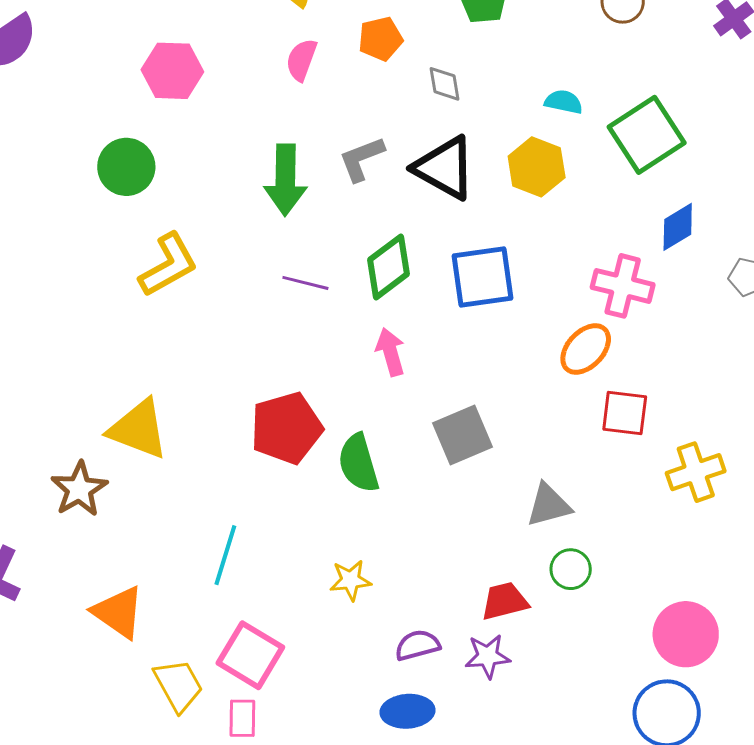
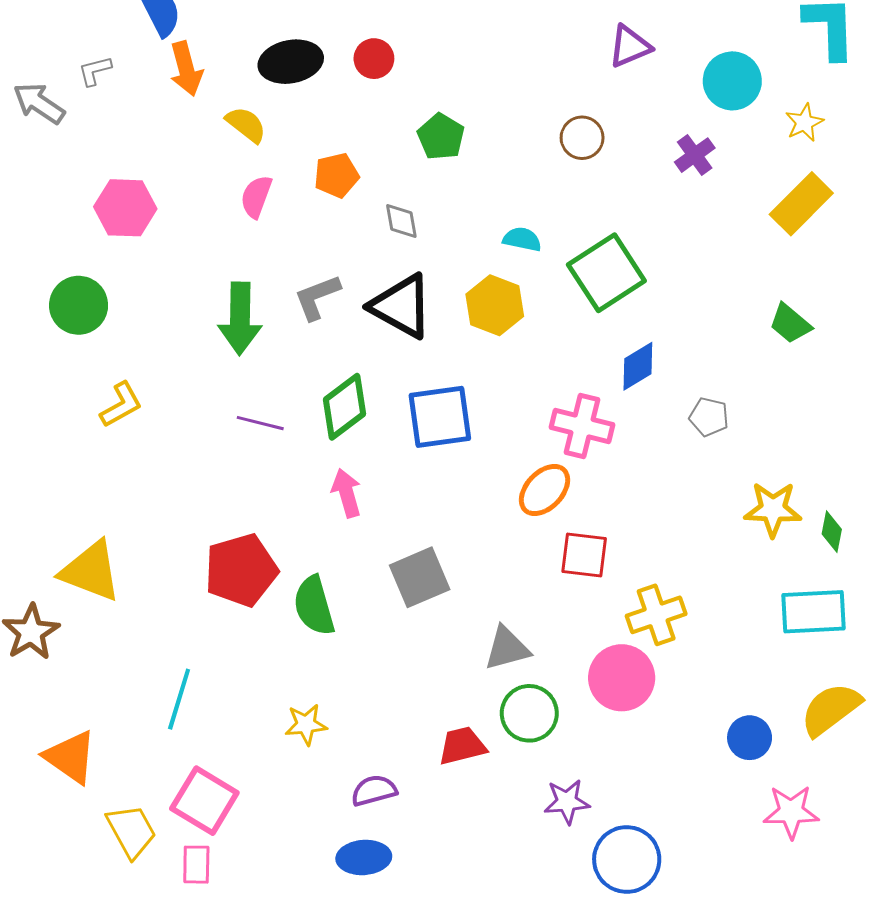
yellow L-shape: (168, 265) -> (121, 405), size x0.7
green circle: (571, 569) -> (529, 713), size x1.4
pink circle: (686, 634) -> (622, 678), moved
purple star: (488, 656) -> (567, 802), moved

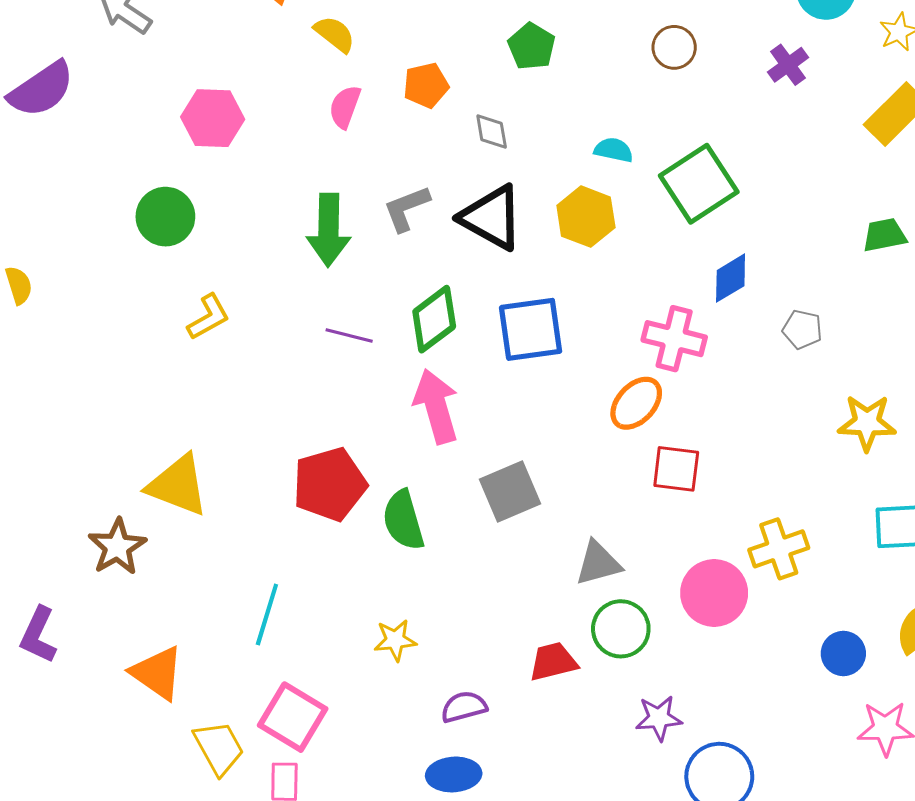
green trapezoid: (790, 324) -> (884, 235), turned 129
pink arrow: (347, 493) -> (436, 406), size x1.5
yellow cross: (656, 615) -> (779, 549), moved

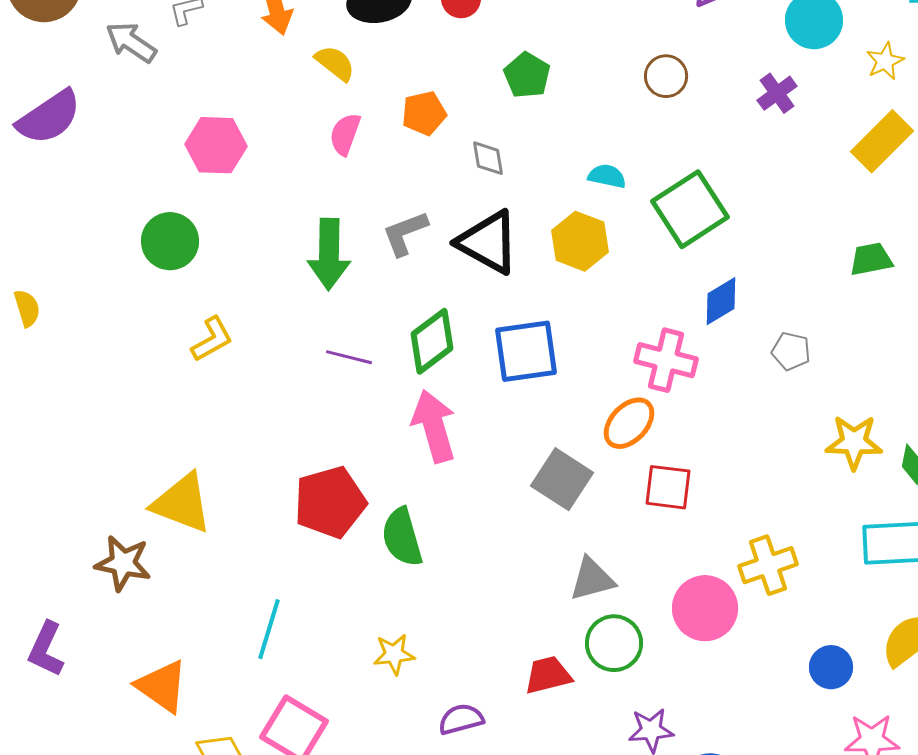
gray square: (510, 491) -> (562, 479), moved, turned -34
brown star: (117, 547) -> (123, 563), turned -30

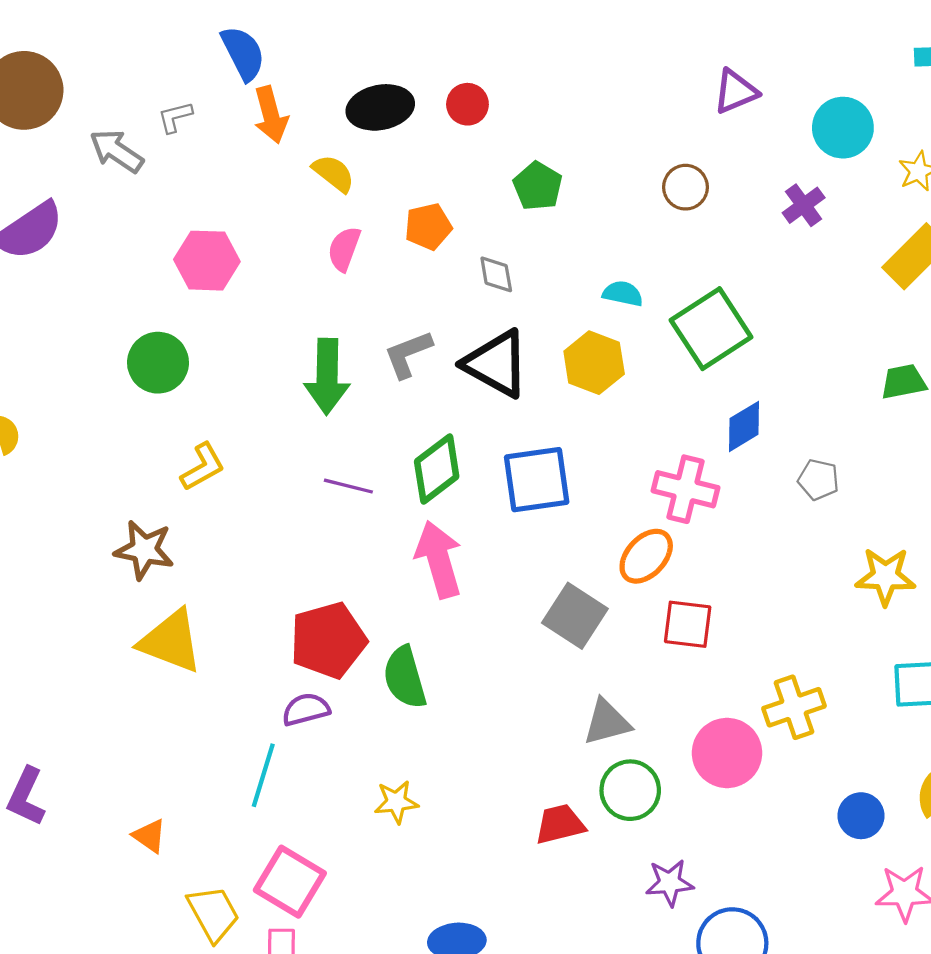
brown star: (123, 563) -> (144, 550), moved
orange triangle: (162, 686) -> (150, 836), size x0.6
purple semicircle: (461, 719) -> (306, 709), moved

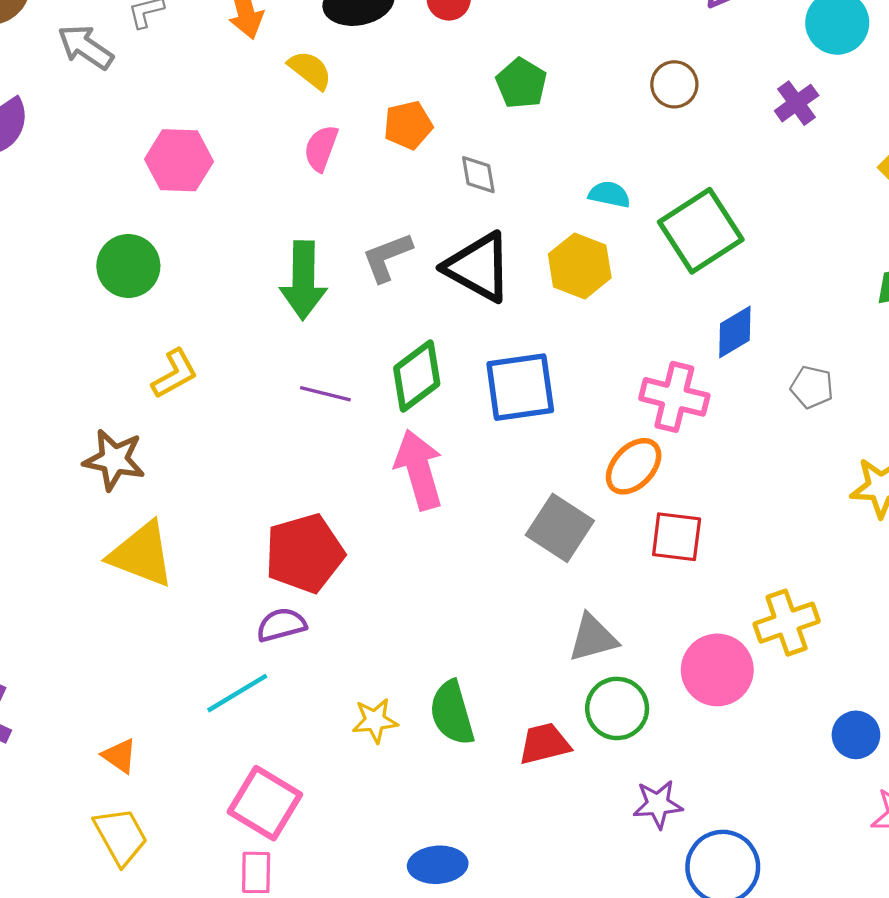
green semicircle: (405, 677) -> (452, 713), moved
cyan line: (263, 775) -> (237, 693), turned 42
yellow trapezoid: (213, 914) -> (121, 836), moved

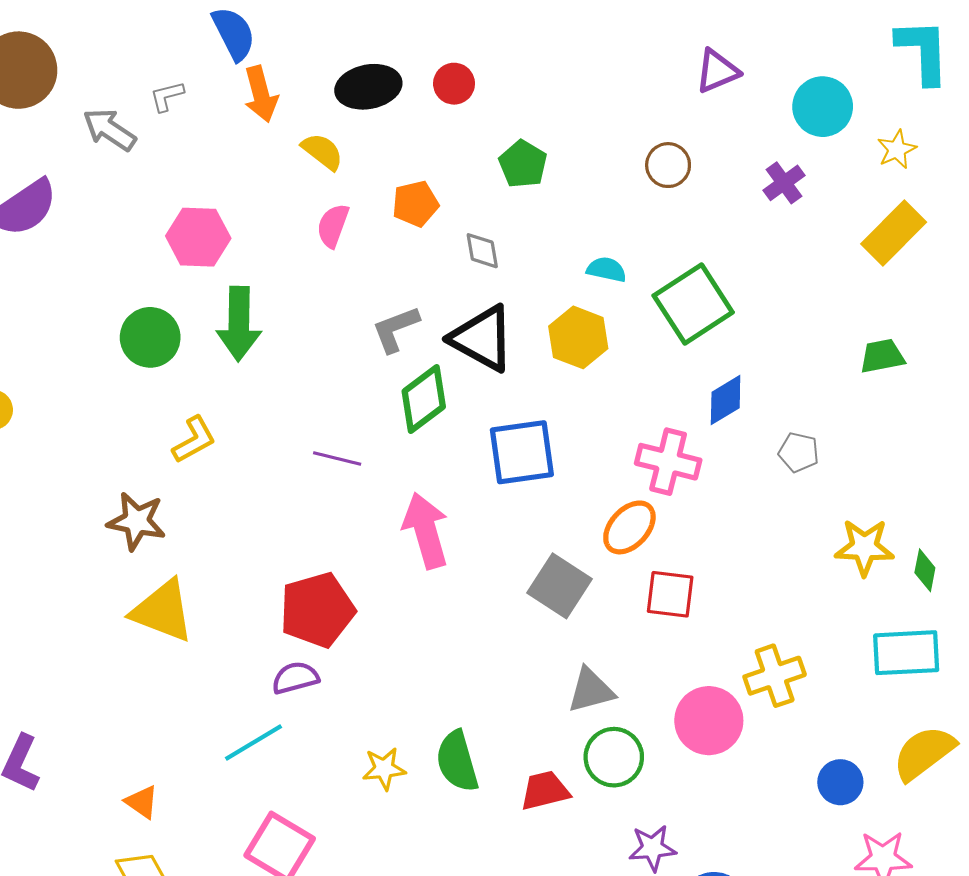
green arrow: (303, 280) -> (239, 324), moved
green diamond: (417, 376) -> (424, 399), moved

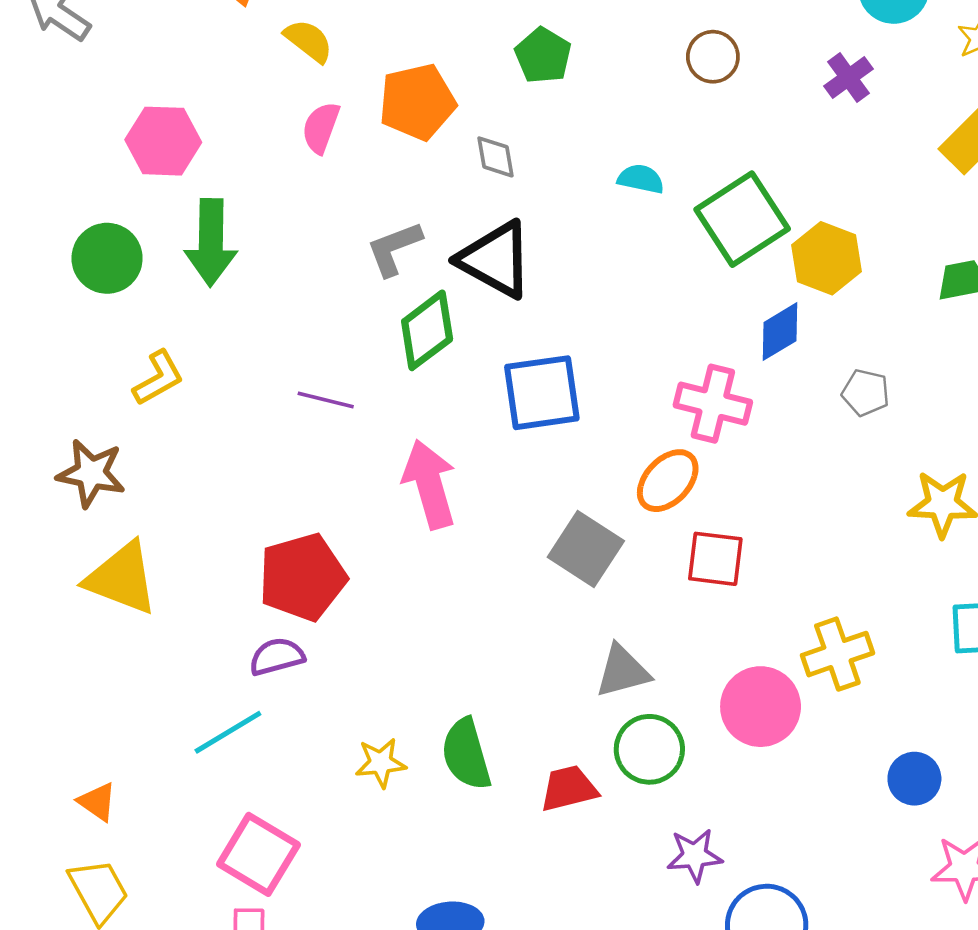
orange pentagon: (415, 204) -> (417, 102), size x1.4
yellow hexagon: (578, 337) -> (826, 258), moved

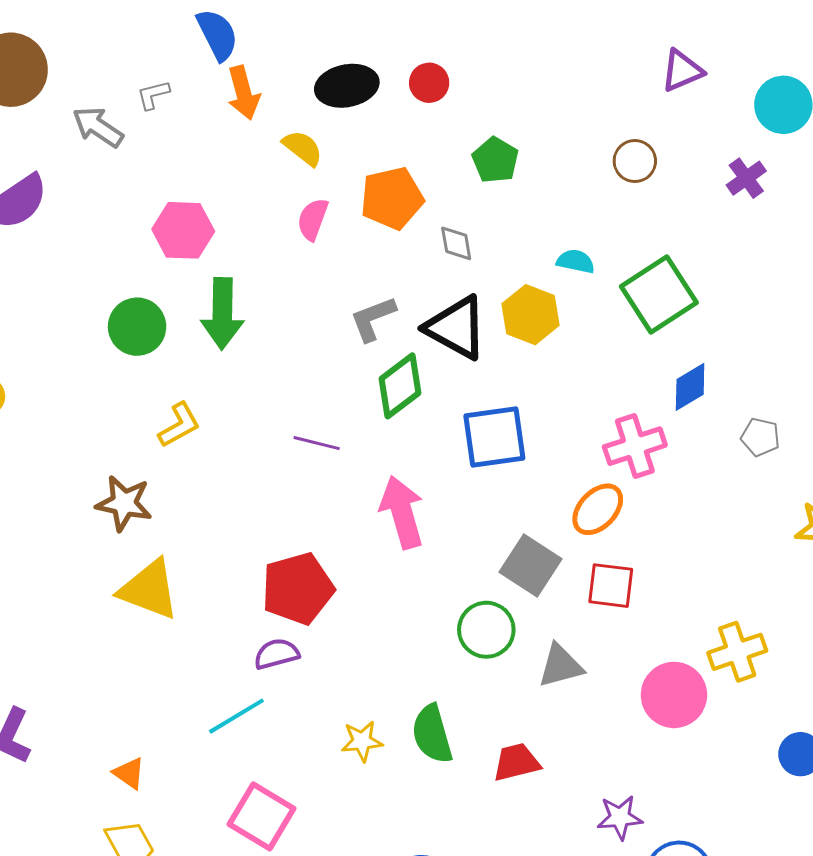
yellow hexagon: (826, 258) -> (530, 315), moved
pink cross: (713, 404) -> (635, 446), turned -32
red square: (715, 559) -> (611, 586), moved
green circle: (649, 749) -> (486, 630), moved

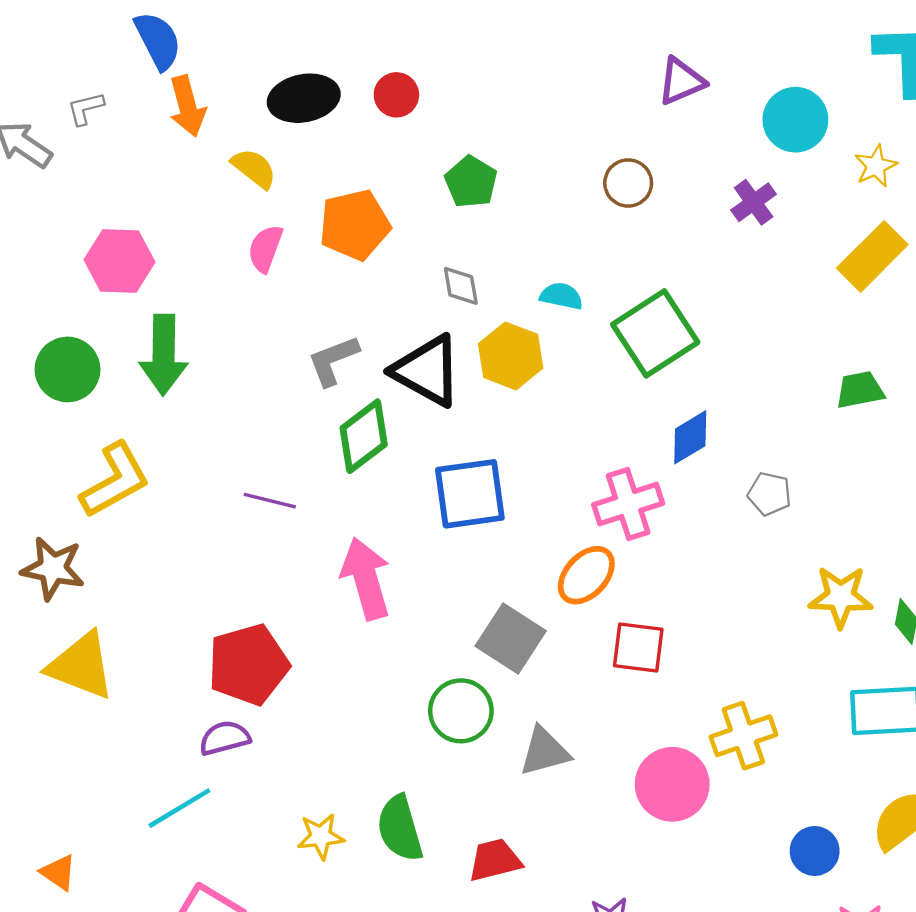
gray diamond: (456, 243) -> (461, 286), moved
yellow L-shape: (179, 425) -> (115, 480), size x1.5
red square: (611, 586) -> (638, 648), moved

